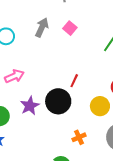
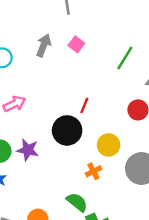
purple star: (30, 106) -> (28, 150), moved, turned -30
yellow circle: (100, 106) -> (109, 145), moved

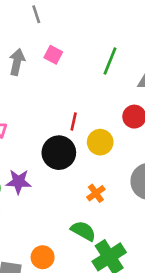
yellow circle: (109, 145) -> (100, 142), moved

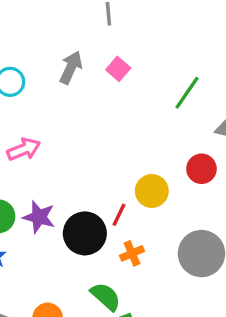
red line: (74, 121) -> (119, 215), moved
black circle: (59, 153) -> (85, 233), moved

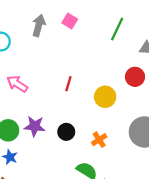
pink arrow: (24, 149) -> (17, 84), turned -115
red line: (119, 215) -> (68, 84), moved
black circle: (85, 233) -> (66, 132), size x0.6

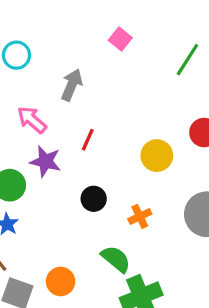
gray arrow: (39, 25) -> (72, 85), moved
red line: (68, 84) -> (88, 140), moved
purple star: (35, 126) -> (45, 161), moved

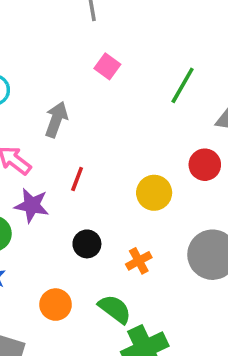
orange circle: (61, 281) -> (56, 305), moved

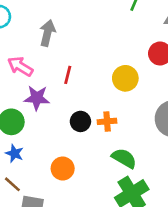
orange cross: (139, 261) -> (107, 121), moved, turned 30
green semicircle: (115, 309) -> (124, 158), moved

